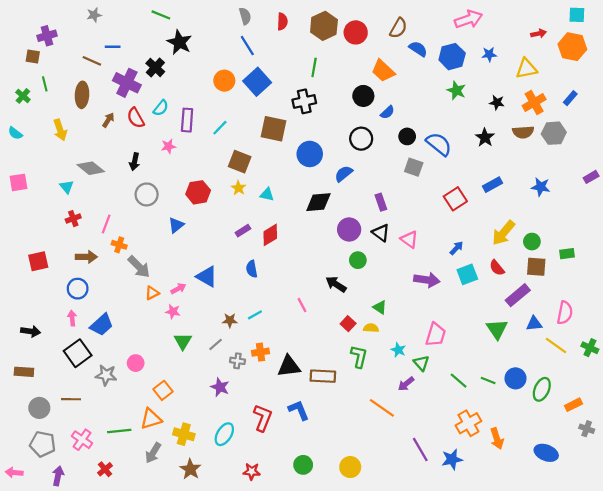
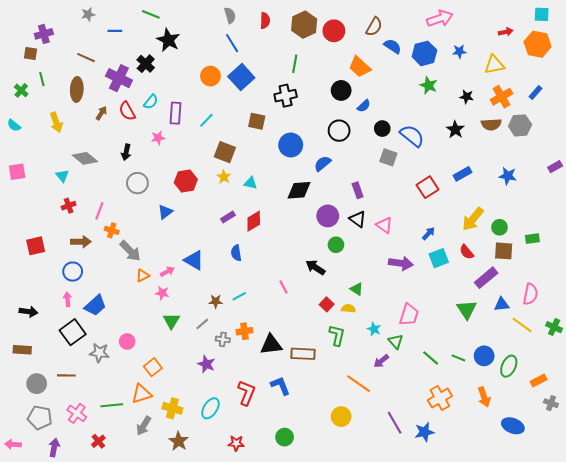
blue line: (113, 47) -> (115, 31), moved
brown square: (274, 129) -> (257, 121), size x0.7
orange arrow: (497, 439) -> (484, 397), moved
yellow circle: (350, 467) -> (341, 417), moved

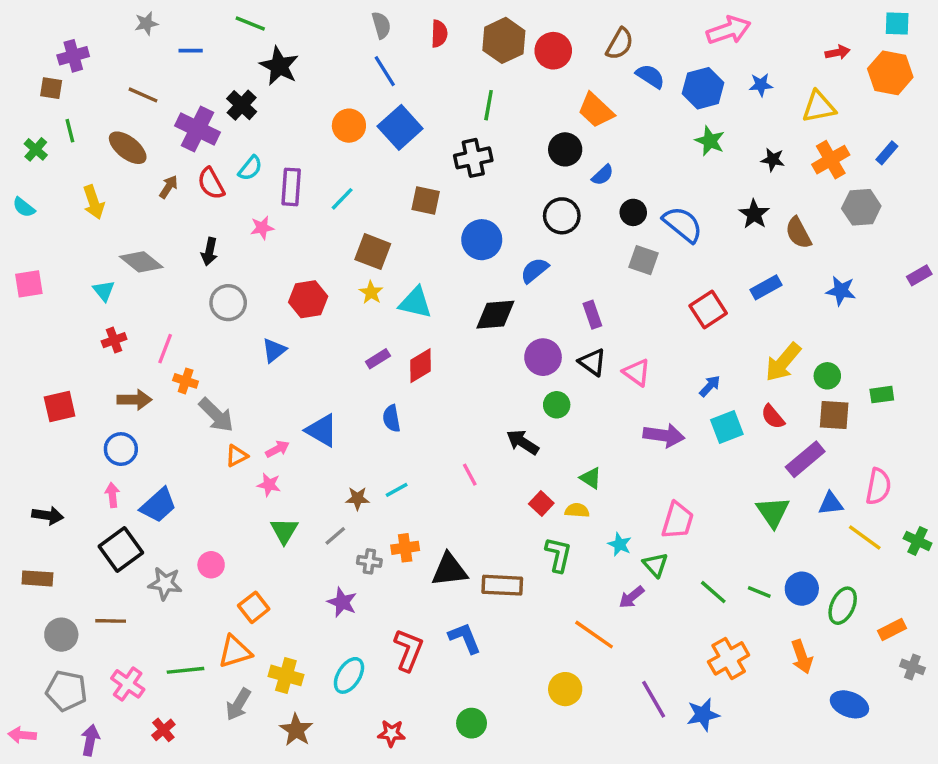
brown ellipse: (77, 89) -> (128, 148), turned -55
brown semicircle: (491, 124) -> (798, 233), moved, turned 66
cyan triangle: (251, 183) -> (415, 303), size x1.5

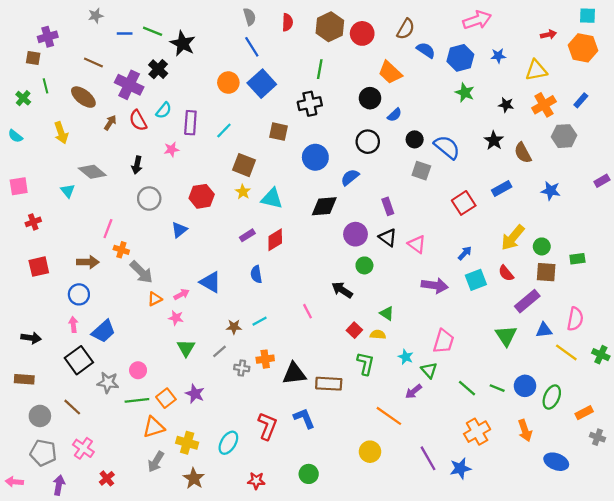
green line: (250, 23) -> (153, 31), moved
red cross: (114, 340) -> (33, 222), moved
purple star: (342, 602) -> (195, 394), moved
brown line: (111, 621) -> (72, 407), turned 42
green line: (186, 670) -> (137, 400), moved

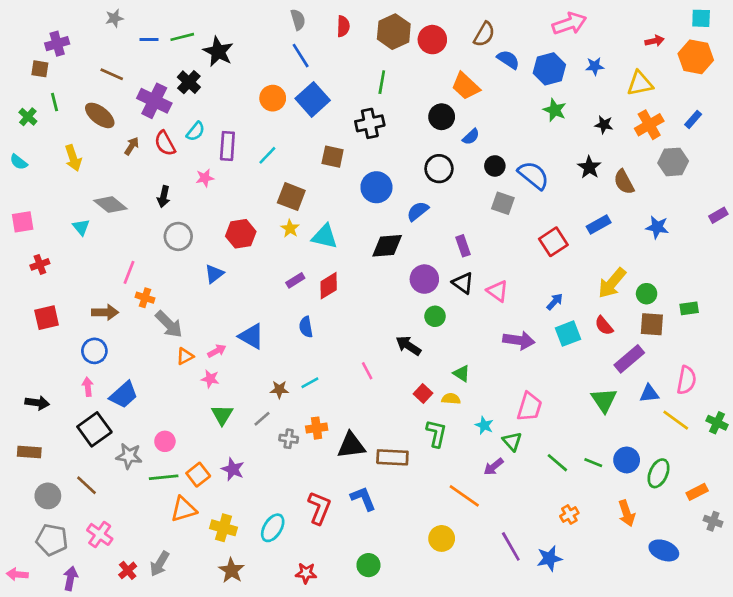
green line: (153, 31) -> (182, 37), turned -36
orange cross: (477, 432) -> (569, 515), size x0.6
gray arrow: (156, 462) -> (160, 564), moved

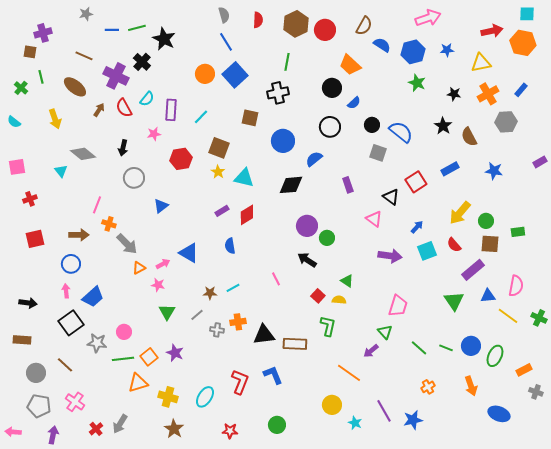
red arrow: (655, 41) -> (492, 31), size x1.5
red hexagon: (241, 234) -> (181, 159), moved
purple circle: (424, 279) -> (307, 226), moved
black triangle: (463, 283) -> (391, 197), moved
cyan star: (484, 425) -> (355, 423), moved

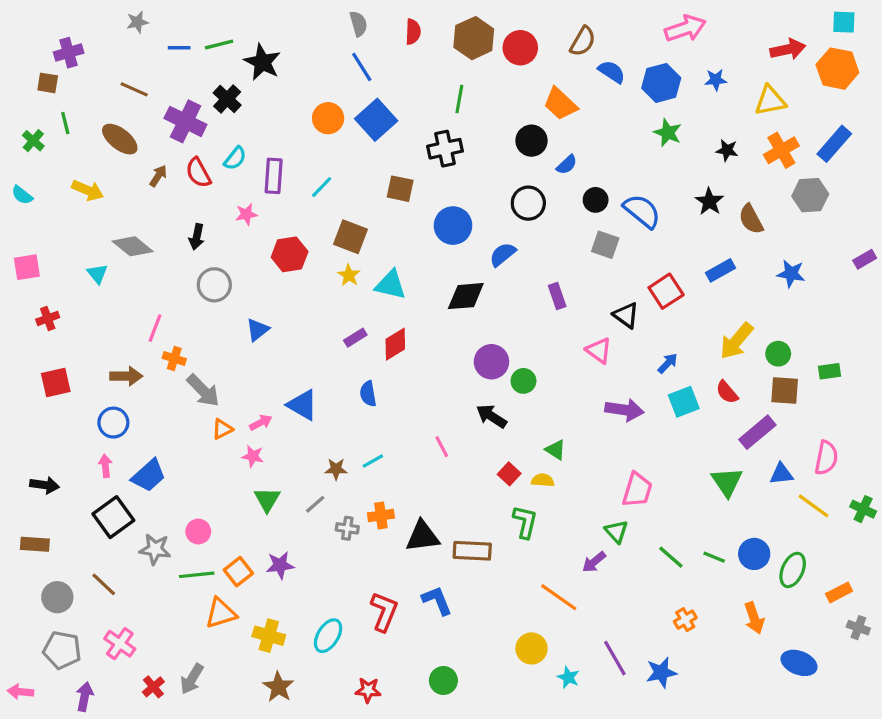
blue rectangle: (521, 90) -> (834, 144), size x1.6
yellow arrow: (55, 119) -> (88, 190), turned -48
purple star: (175, 353) -> (280, 565), turned -30

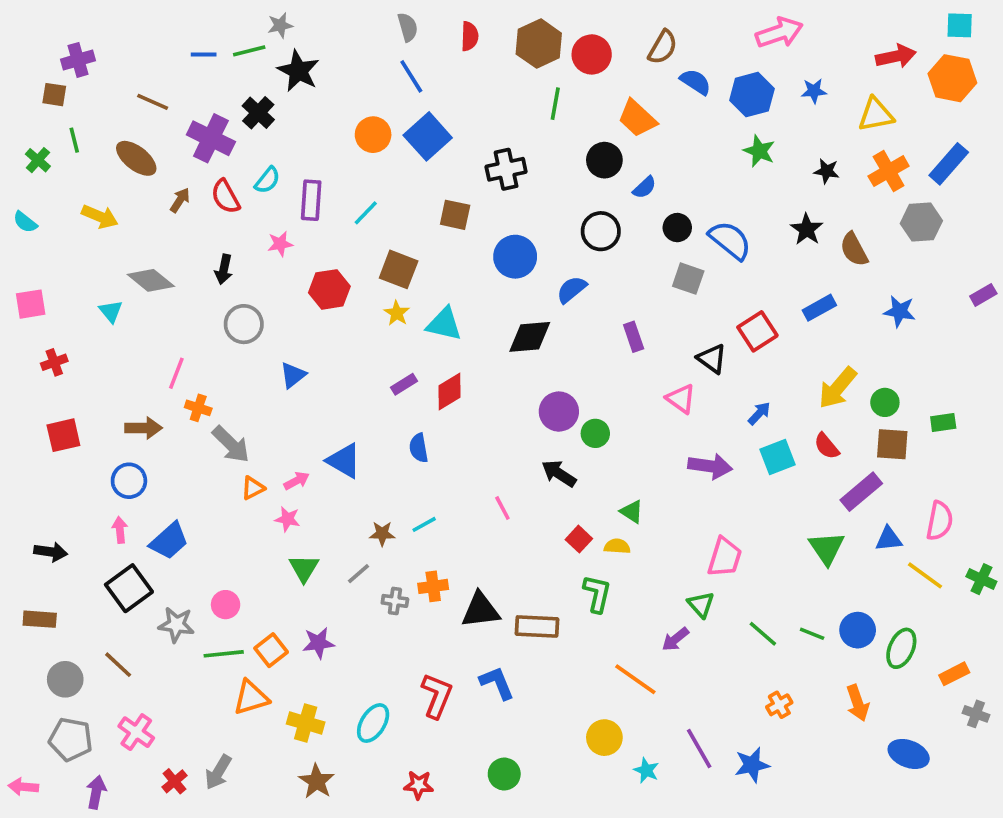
gray star: (137, 22) -> (280, 25), moved
green line: (459, 99) -> (555, 104), moved

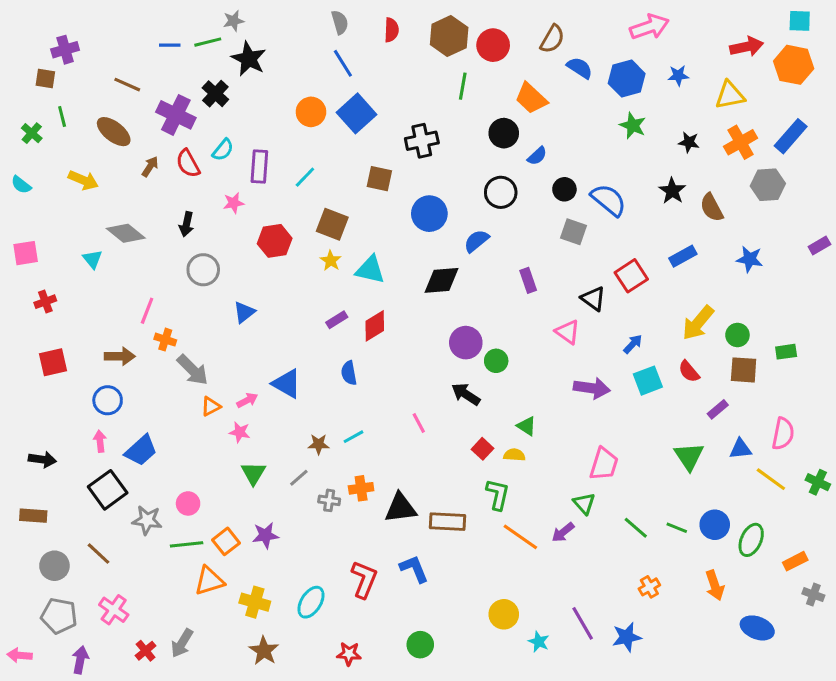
purple rectangle: (861, 492) -> (718, 409), size x0.6
orange line: (635, 679) -> (520, 537), moved

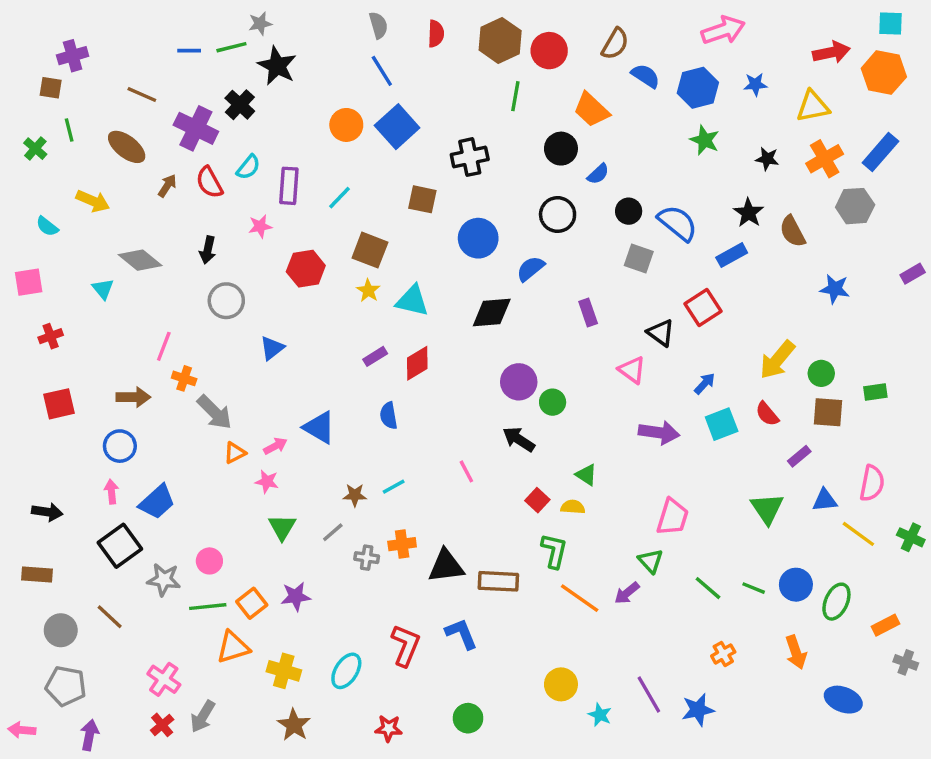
cyan semicircle: (21, 185) -> (47, 226), moved
blue rectangle: (683, 256) -> (732, 255), moved
pink cross: (114, 610) -> (164, 679), moved

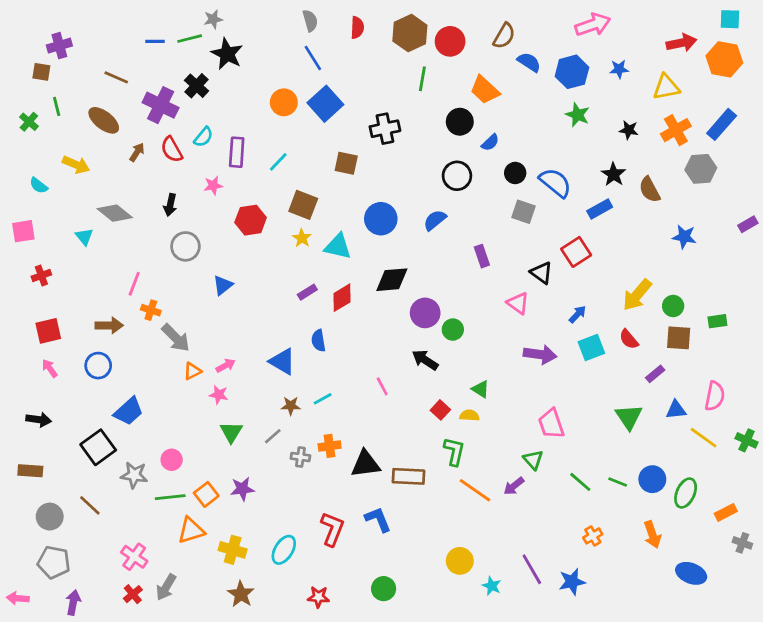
blue circle: (478, 238) -> (381, 219), moved
black diamond: (492, 313) -> (392, 280), moved
blue triangle: (319, 427) -> (282, 361), moved
pink arrow: (111, 492) -> (50, 368), moved, turned -30
pink trapezoid: (673, 517) -> (551, 424), turned 144

